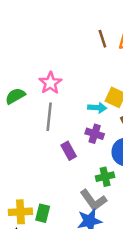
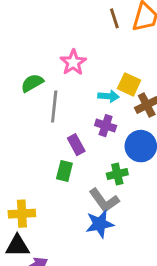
pink star: (50, 83) -> (73, 62), moved
green semicircle: (15, 96) -> (32, 83), moved
green rectangle: (43, 213) -> (64, 171), moved

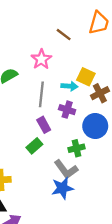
brown line: (114, 18) -> (64, 35), moved, turned -35
gray line: (54, 106) -> (41, 94), moved
green rectangle: (64, 171) -> (34, 146), turned 35

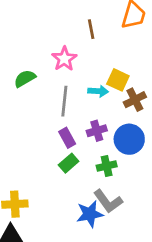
brown line: (64, 35) -> (91, 29), turned 42
purple cross: (67, 110) -> (97, 131), moved, turned -35
green rectangle: (34, 146) -> (69, 163), moved
gray L-shape: (66, 169) -> (108, 201), moved

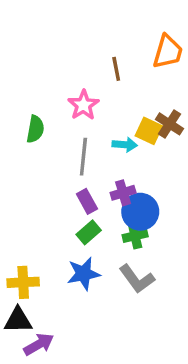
green semicircle: (25, 79) -> (35, 129), turned 130
brown cross: (135, 100) -> (170, 124), moved, turned -30
blue circle: (129, 139) -> (140, 212), moved
blue star: (90, 214) -> (83, 274), moved

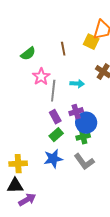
brown line: (116, 69) -> (63, 49), moved
pink star: (83, 105) -> (41, 77), moved
green semicircle: (35, 129) -> (28, 54), moved, turned 42
yellow square: (149, 131) -> (91, 42), moved

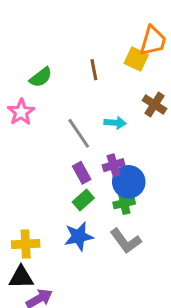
pink star: (41, 77) -> (21, 112), moved
gray line: (53, 91) -> (79, 133), turned -40

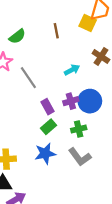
cyan arrow: (115, 123) -> (72, 70), turned -32
gray line: (79, 133) -> (28, 78), moved
blue circle: (129, 182) -> (90, 101), moved

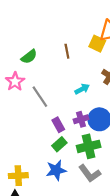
green cross: (79, 129) -> (89, 146), size x1.5

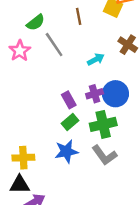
gray line: (40, 97) -> (54, 45), moved

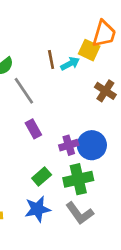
cyan arrow: (96, 59) -> (70, 64), moved
purple rectangle: (69, 100) -> (33, 129), moved

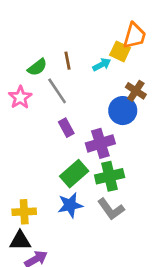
brown line: (51, 60) -> (68, 61), moved
purple cross: (69, 145) -> (100, 143), size x1.5
blue circle: (92, 145) -> (123, 111), moved
green rectangle: (42, 176) -> (74, 174), size x1.5

